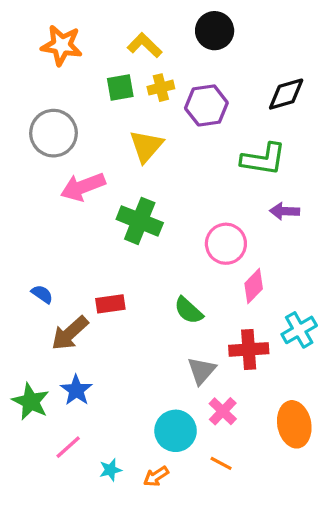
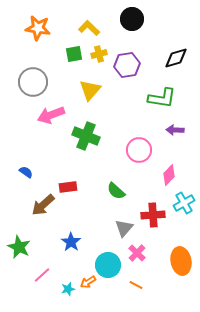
pink diamond: (254, 286) -> (169, 175), moved
blue semicircle: (42, 294) -> (26, 172), moved
blue star: (76, 390) -> (71, 242), moved
orange arrow: (156, 476) -> (88, 282), moved

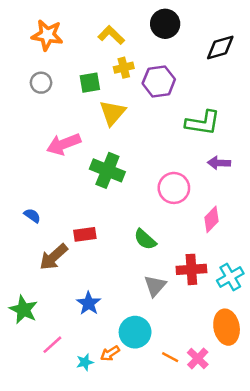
green square: (74, 54) -> (90, 83), moved
black diamond: (176, 58) -> (220, 48), moved
gray circle: (33, 82) -> (41, 83), moved, size x0.6
cyan cross: (184, 203) -> (230, 277), moved
pink cross: (137, 253) -> (198, 358), moved

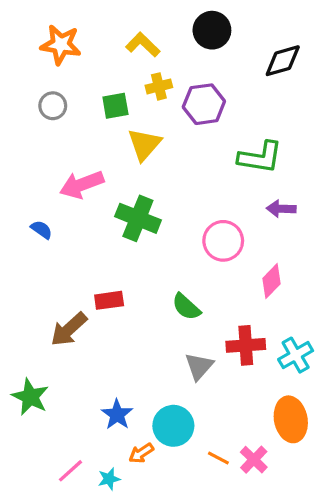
blue semicircle: (32, 216) -> (41, 230), moved
blue star: (89, 303) -> (117, 415), moved
pink line: (52, 345) -> (70, 471), moved
cyan star: (85, 362) -> (109, 479), moved

